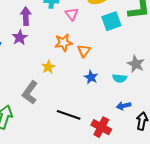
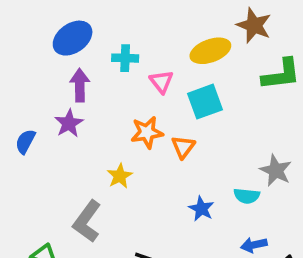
cyan square: (111, 21) -> (205, 102), moved
blue star: (91, 77) -> (201, 209), moved

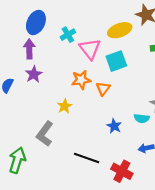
blue ellipse: (73, 38) -> (36, 23), turned -30
cyan cross: (125, 58) -> (68, 35), turned -32
pink triangle: (161, 82) -> (90, 49), size x1.5
purple arrow: (80, 85) -> (29, 49), moved

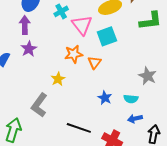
cyan semicircle: (142, 118) -> (131, 99), moved

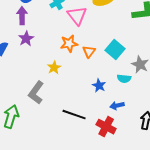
cyan square: (107, 36) -> (115, 50), moved, turned -30
cyan semicircle: (131, 99) -> (124, 79), moved
blue arrow: (135, 119) -> (117, 106), moved

